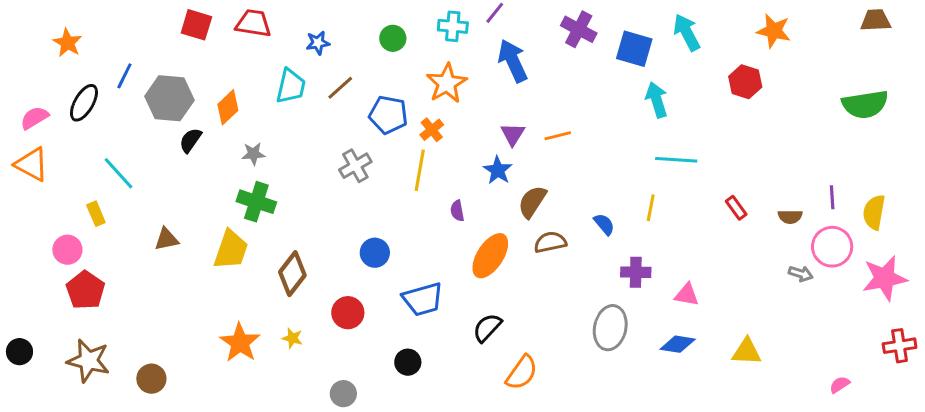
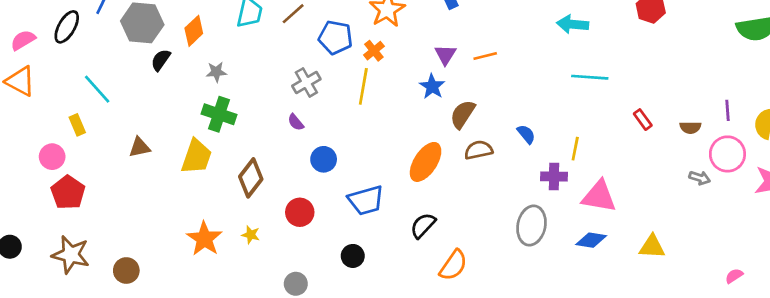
cyan arrow: (657, 100) -> (573, 24), turned -68
yellow line: (651, 208) -> (575, 149), moved
purple semicircle: (457, 211) -> (296, 122), moved, turned -30
pink triangle: (687, 295) -> (599, 196), size x1.6

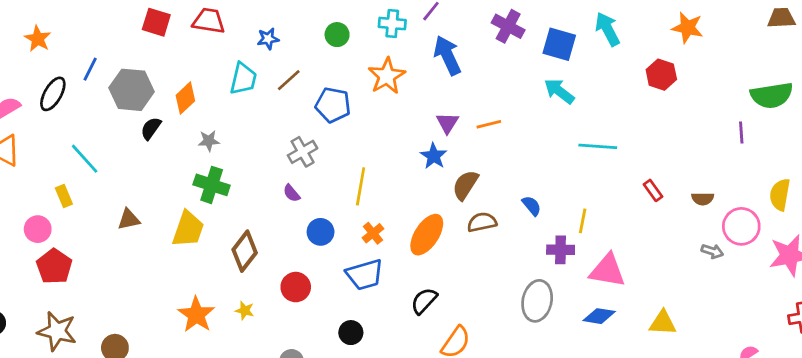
cyan arrow: (573, 24) -> (559, 91), moved, turned 32
orange cross: (374, 51) -> (373, 233), moved
yellow line: (363, 86) -> (361, 186), moved
purple line: (727, 110) -> (741, 133), moved

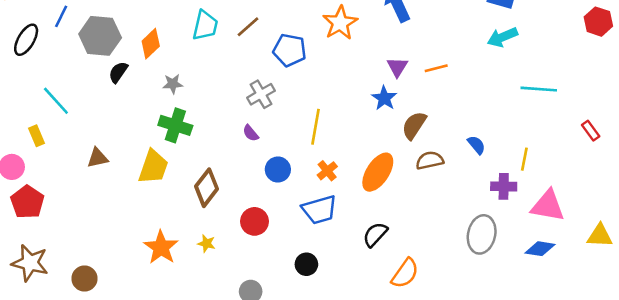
cyan arrow: (559, 91) -> (502, 37), turned -60
yellow triangle: (663, 323) -> (600, 236), moved

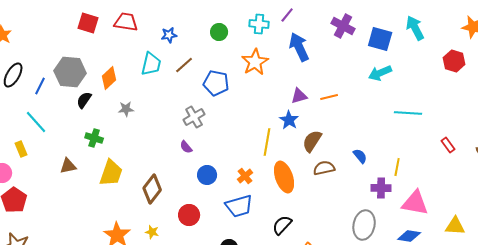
blue line: (61, 16) -> (40, 86), moved
purple triangle: (397, 67) -> (299, 96), turned 42
green cross: (175, 125) -> (94, 138), moved, size x0.7
yellow line: (315, 127) -> (267, 142), moved
orange ellipse: (378, 172) -> (284, 177), turned -52

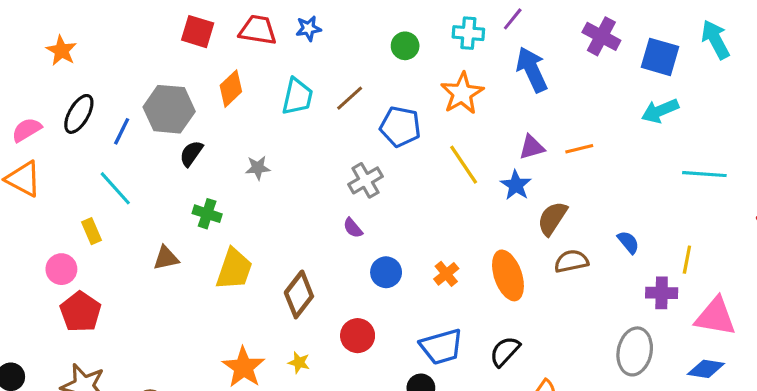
blue star: (169, 35) -> (308, 28), moved
orange diamond: (109, 78) -> (231, 89), moved
yellow line: (267, 142) -> (464, 165), moved, turned -44
blue trapezoid: (239, 206) -> (441, 347), moved

